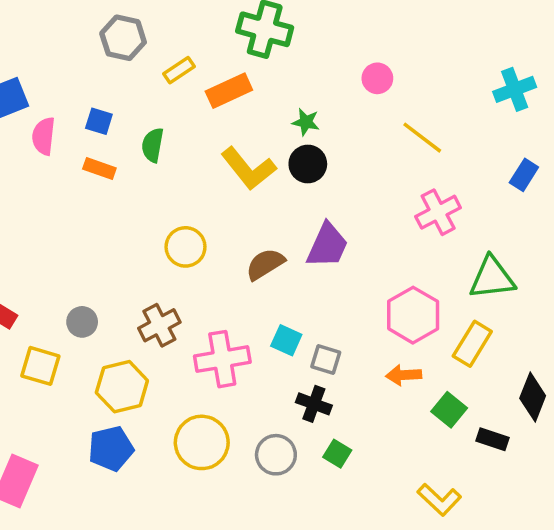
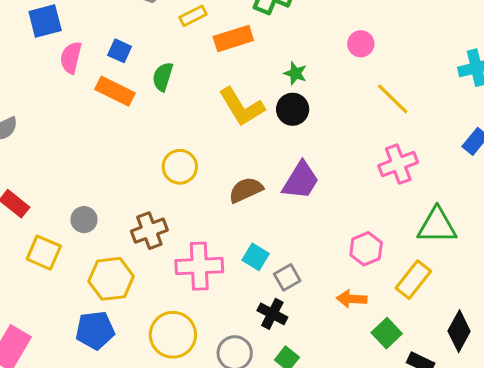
orange rectangle: (99, 169) -> (115, 91), size x1.4
pink hexagon: (413, 315) -> (366, 249), size x0.7
gray square: (326, 359) -> (287, 277), turned 36

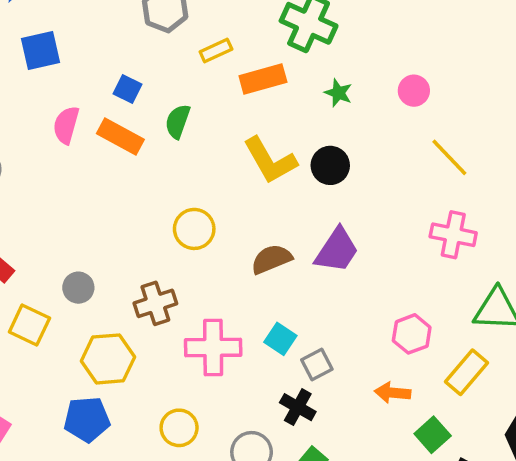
pink semicircle: (71, 58) -> (66, 125), moved
green star: (295, 73) -> (338, 93), moved
pink cross: (398, 164) -> (453, 235), turned 30
yellow circle: (173, 335) -> (179, 428), size x0.7

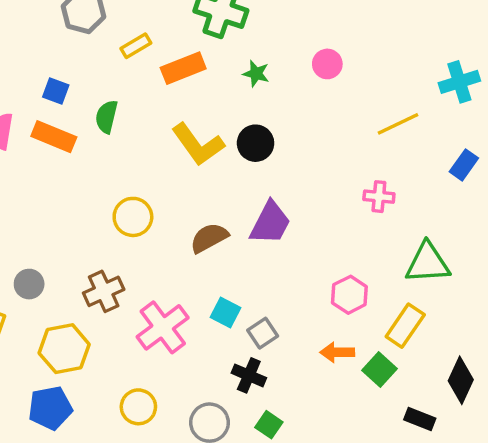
yellow line: (449, 157) -> (398, 124), moved, turned -66
pink cross: (453, 235) -> (379, 197), size x0.7
pink cross: (213, 347) -> (163, 327), turned -30
green square: (433, 435) -> (379, 370), moved

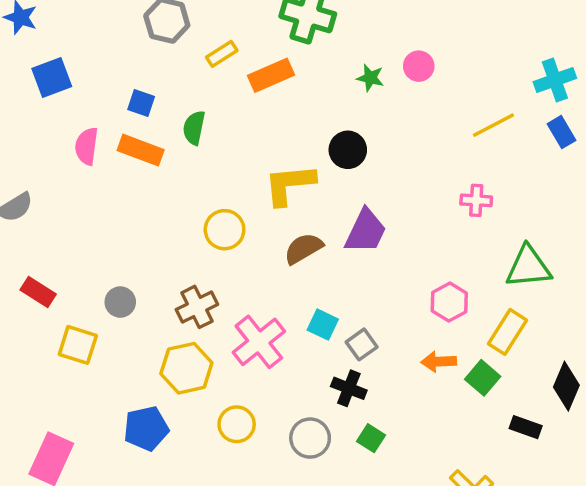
green star: (256, 74) -> (370, 78), moved
yellow L-shape: (198, 144) -> (290, 184), moved, turned 122
blue rectangle: (464, 165) -> (561, 132), moved, turned -64
yellow hexagon: (64, 349) -> (186, 368), moved

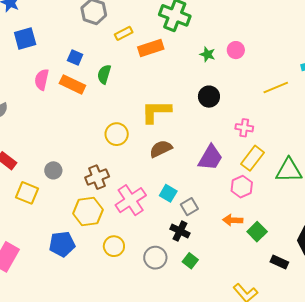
black circle: (348, 150) -> (209, 97), moved
pink cross: (476, 200) -> (244, 128), moved
purple trapezoid: (366, 231) -> (210, 158), moved
yellow rectangle: (508, 332) -> (252, 158), moved

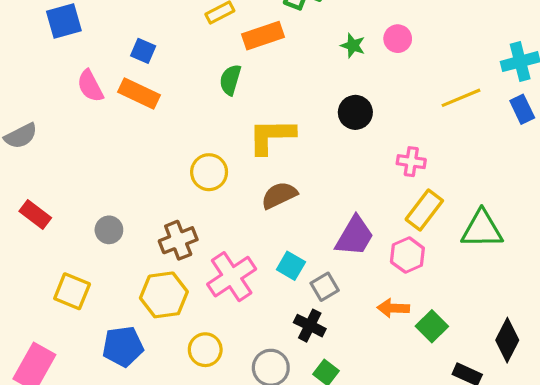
green semicircle: (104, 74) -> (230, 80), moved
pink semicircle: (42, 80) -> (90, 86), turned -40
purple trapezoid: (210, 158) -> (355, 236), moved
yellow square: (27, 193) -> (72, 291), moved

